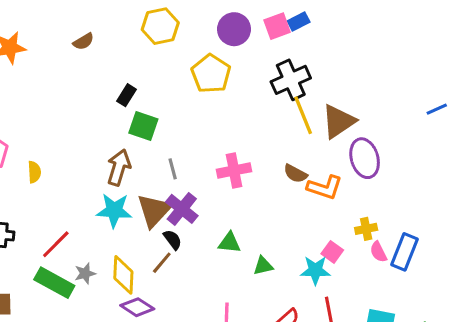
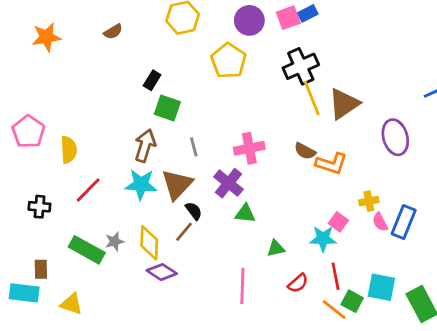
purple ellipse: (365, 158) -> (395, 137), moved
yellow semicircle: (34, 172) -> (69, 150), size x1.4
purple cross: (182, 209) -> (228, 183), moved
red line: (56, 244) -> (88, 190), moved
green triangle: (263, 266) -> (276, 248), moved

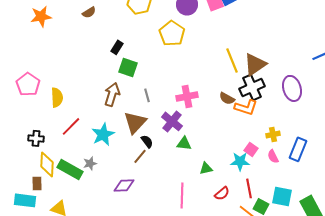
black cross: (301, 66) -> (252, 87), moved
cyan star: (141, 184) -> (103, 134), moved, turned -30
pink semicircle: (380, 222) -> (273, 156), moved
yellow diamond: (149, 243) -> (47, 164), moved
purple diamond: (162, 272) -> (124, 185), turned -35

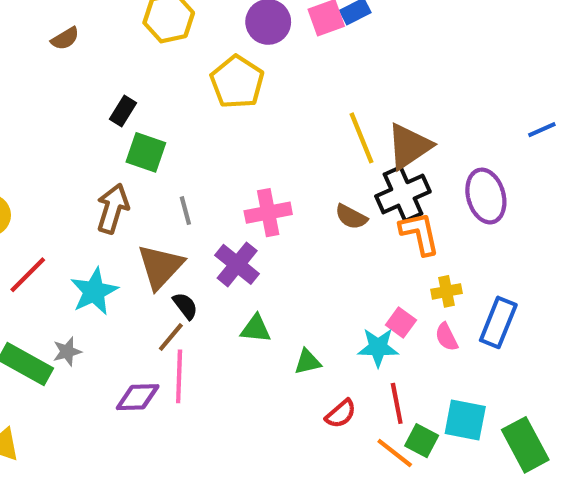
orange L-shape: (246, 107) -> (420, 233), moved, turned -120
green triangle: (184, 143) -> (256, 329), moved
pink line: (182, 195) -> (179, 376), moved

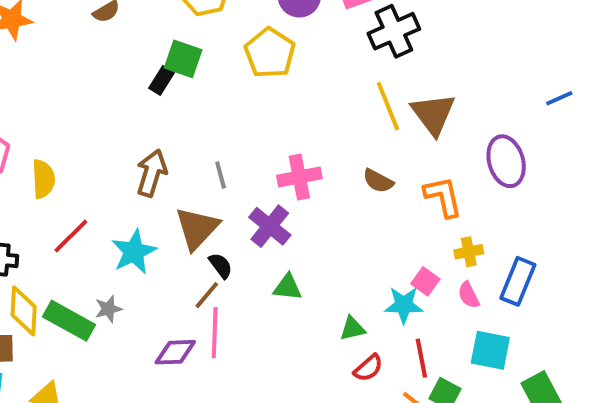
brown triangle: (409, 146) -> (433, 114), turned -33
green square: (146, 152) -> (183, 59), moved
black cross: (403, 194) -> (394, 31), moved
green triangle: (308, 362) -> (352, 329), moved
cyan square: (465, 420) -> (490, 350), moved

